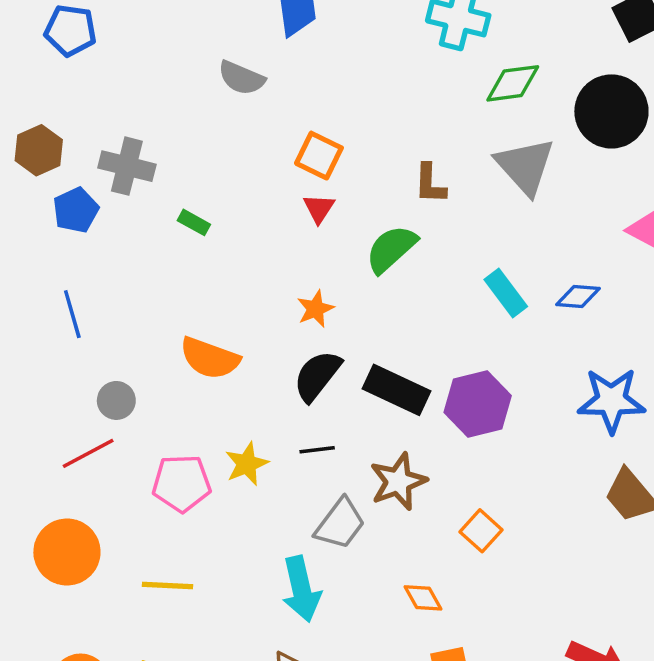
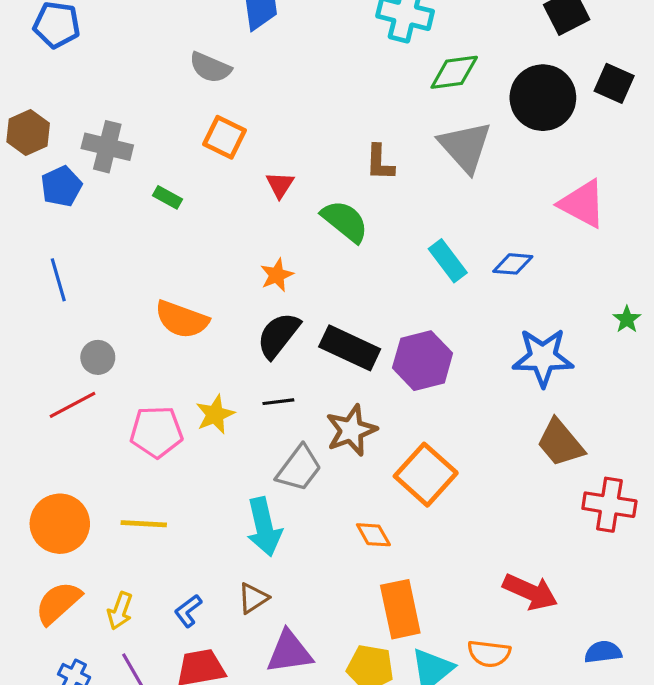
orange square: (319, 156) -> (225, 137), moved
green semicircle: (391, 249) -> (345, 221), turned 81
orange square: (481, 531) -> (426, 475), size x1.6
orange circle: (67, 552) -> (60, 524), moved

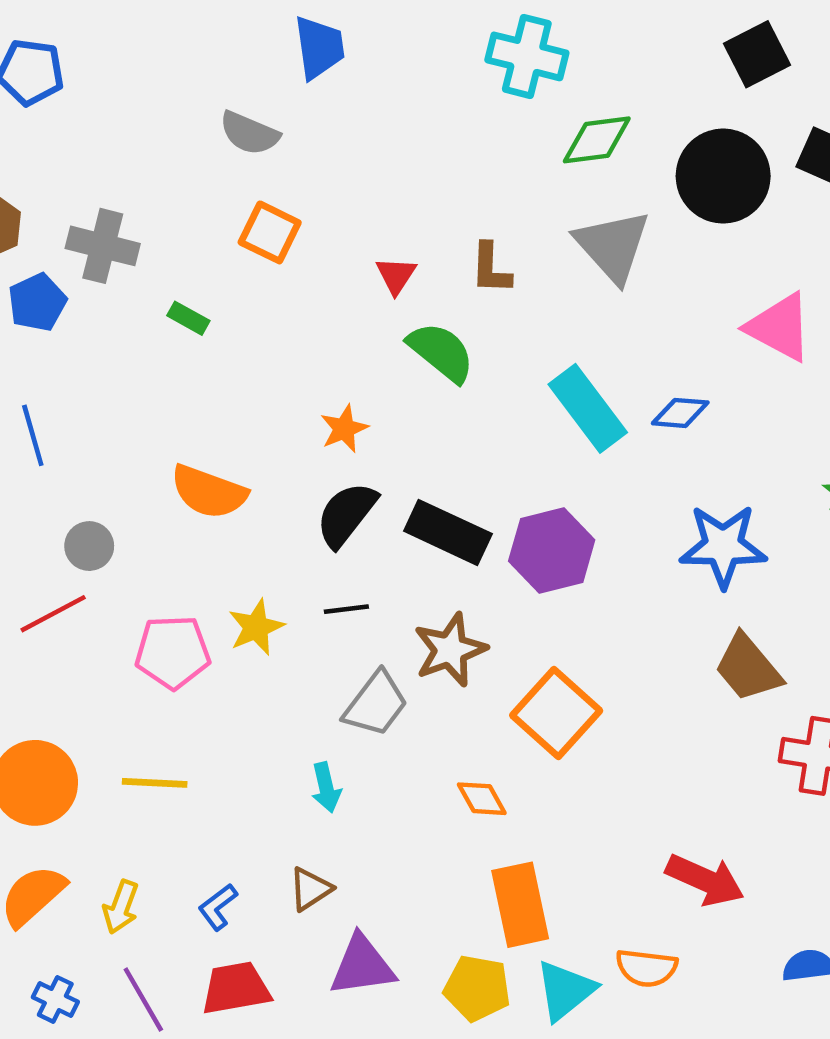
red triangle: (280, 185) -> (396, 275), moved
cyan rectangle: (448, 261) -> (588, 408), size x1.4
cyan arrow: (264, 527) -> (326, 787), size x0.6

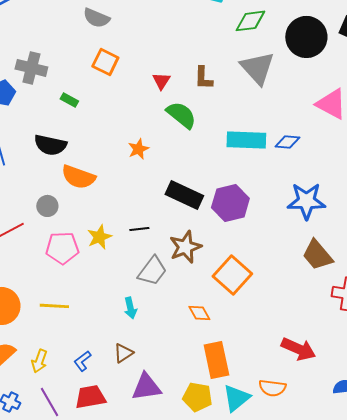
cyan rectangle: (588, 408) -> (246, 140), turned -51
black semicircle: (346, 514) -> (50, 145), moved, turned -116
gray circle: (89, 546) -> (47, 206), moved

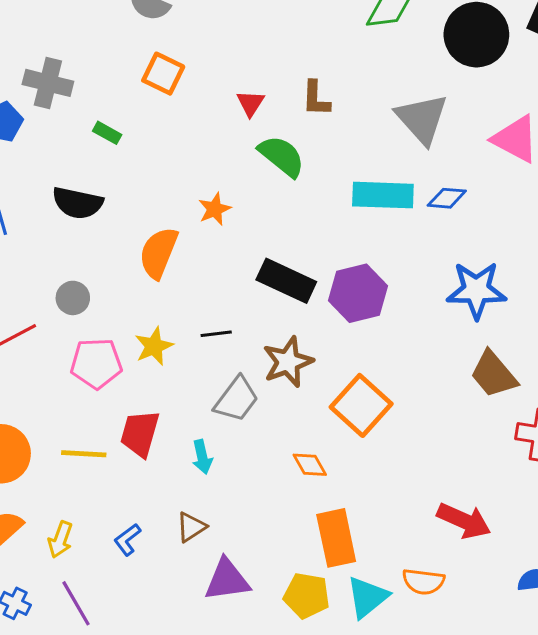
gray triangle: (257, 68) -> (422, 119), moved
orange semicircle: (78, 177) -> (159, 253), moved, turned 92
red trapezoid: (90, 397) -> (140, 434), moved, turned -64

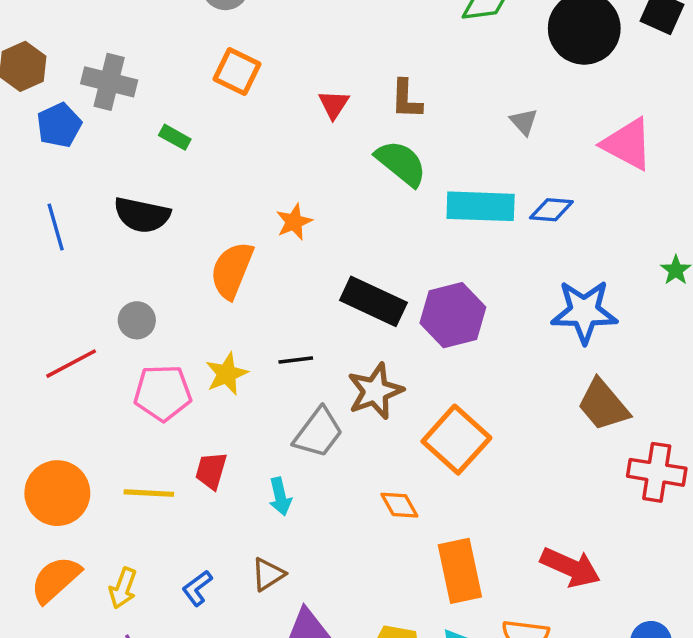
gray triangle: (422, 119) -> (524, 122), size x0.5
green semicircle: (282, 156) -> (401, 163), moved
red trapezoid: (140, 434) -> (211, 471), size x0.7
orange rectangle: (336, 538) -> (460, 571), moved

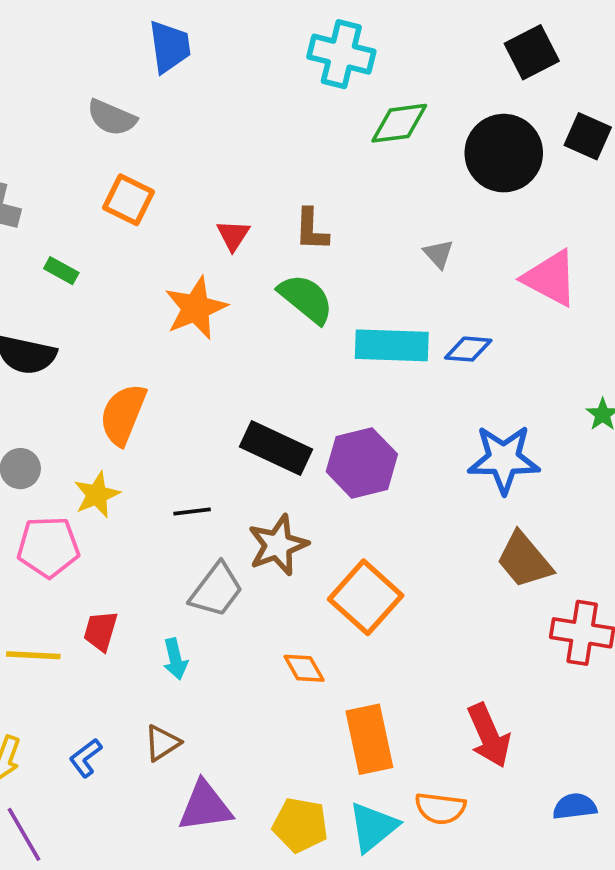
orange star: (294, 222) -> (196, 308), moved, size x1.6
yellow star: (227, 374) -> (97, 495), moved
red arrow: (570, 567) -> (489, 735), turned 42

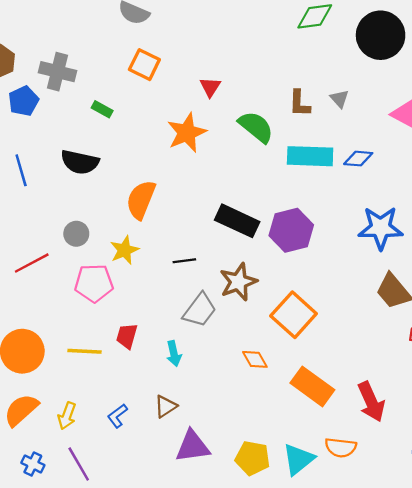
brown L-shape: (311, 230) -> (299, 103), moved
orange rectangle: (369, 739) -> (312, 386), moved, turned -42

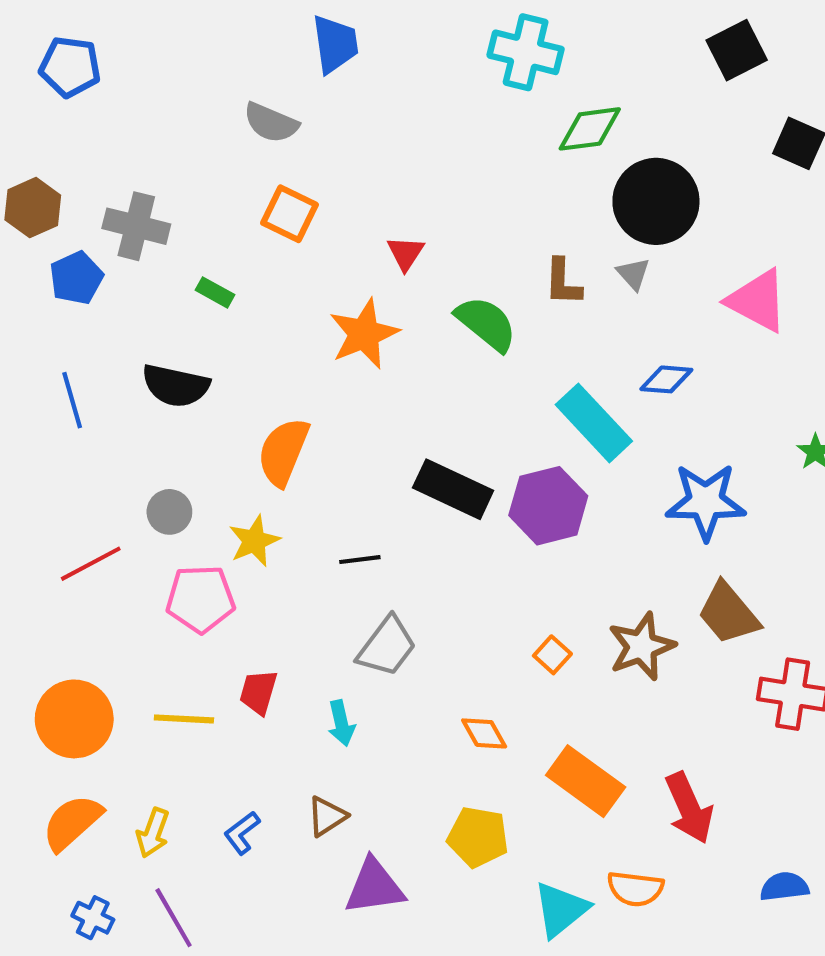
black circle: (381, 35) -> (656, 201), moved
cyan rectangle: (310, 156) -> (594, 423), moved, turned 45
brown star: (238, 282) -> (641, 646), moved
orange square: (294, 315) -> (552, 655), size x0.5
yellow pentagon: (253, 458) -> (478, 837), moved

